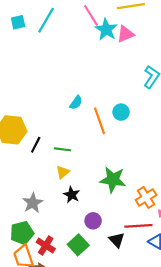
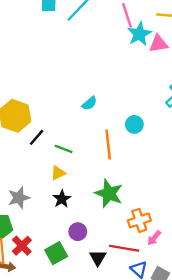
orange line: (100, 121) -> (108, 144), moved

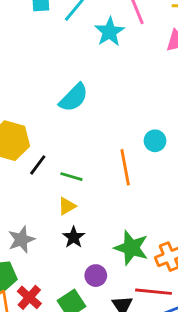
cyan star: (139, 34) -> (110, 32), moved
cyan semicircle: (89, 103) -> (74, 98), moved, size x1.6
green star: (109, 193) -> (131, 248), moved

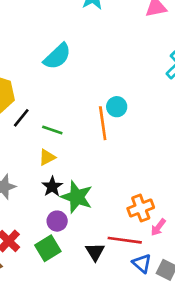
cyan circle: (155, 141) -> (117, 107), moved
green star: (131, 248) -> (77, 197), moved
purple circle: (96, 276) -> (57, 221), moved

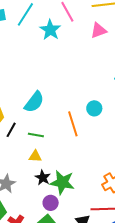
cyan semicircle: (57, 56) -> (34, 102), moved
cyan circle: (117, 107) -> (94, 108), moved
yellow triangle: (47, 157) -> (35, 156), turned 40

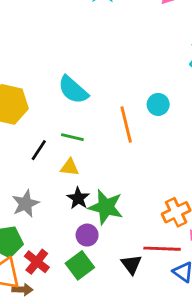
cyan semicircle: (34, 102) -> (73, 90), turned 90
black line: (11, 130) -> (39, 150), moved

